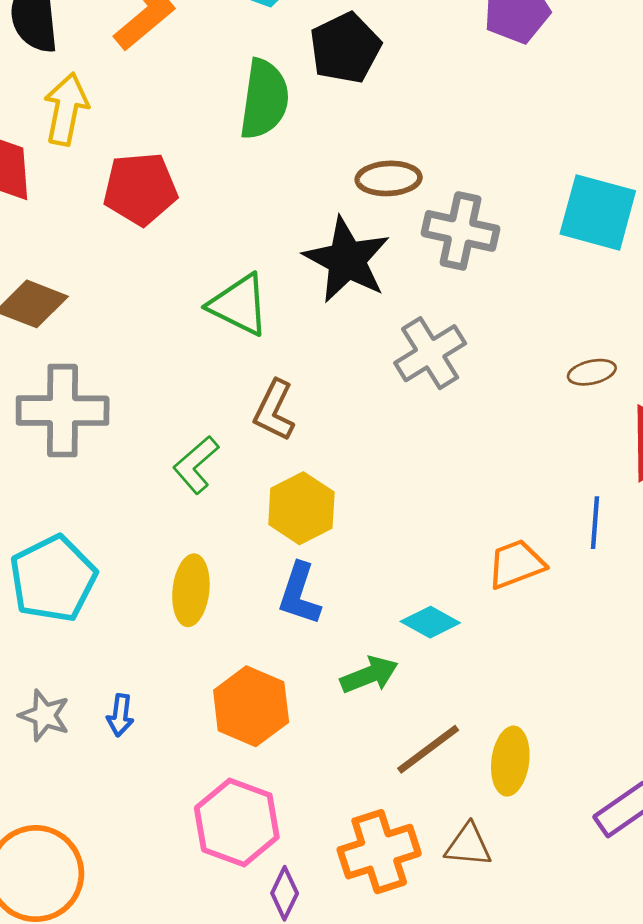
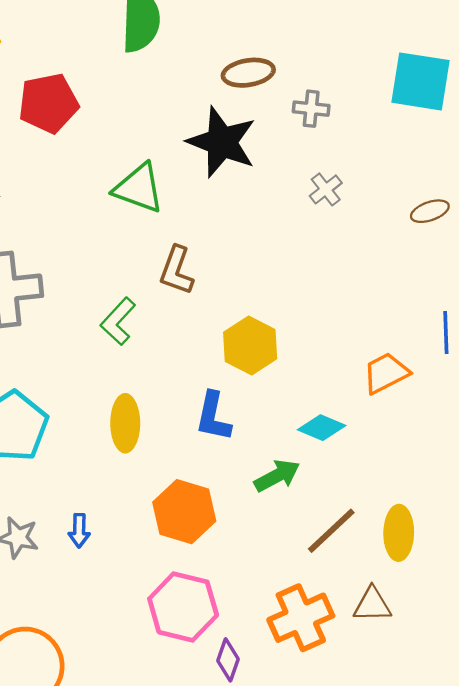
gray cross: (461, 231) -> (311, 109), size x0.6
gray cross: (430, 353) -> (326, 189), moved, size x0.6
yellow hexagon: (301, 508) -> (250, 346), moved

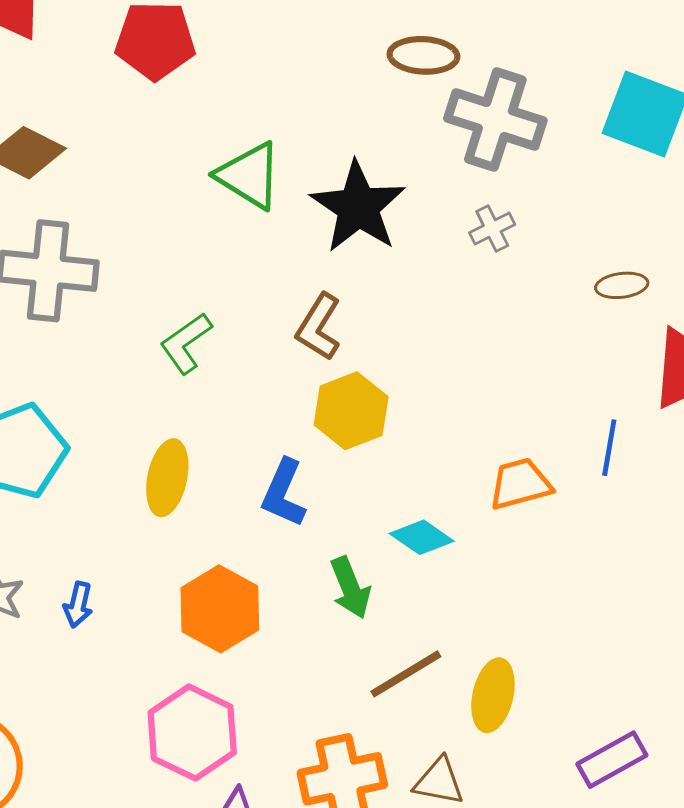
gray cross: (311, 109) -> (495, 119), size x2.0
black star: (222, 142) -> (358, 207), moved
brown L-shape: (177, 270) -> (319, 327), moved
green arrow: (277, 476) -> (350, 588), turned 84

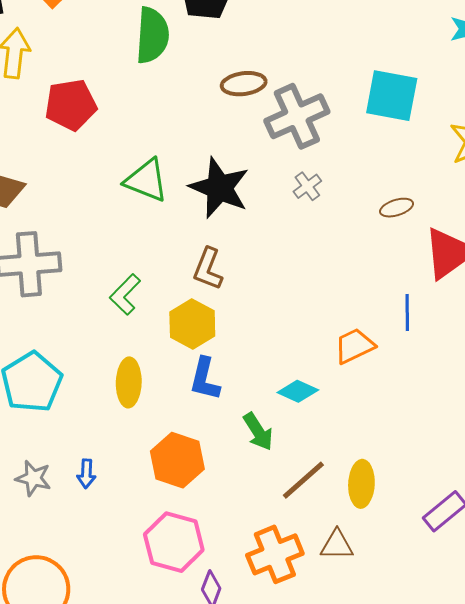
gray cross: (495, 119) -> (297, 116), turned -32
yellow hexagon: (351, 411) -> (192, 324), moved

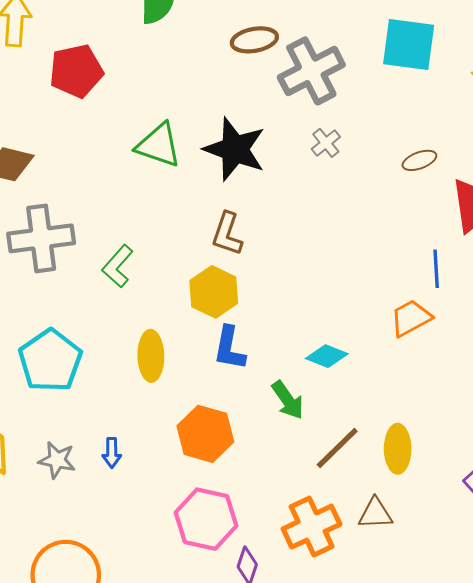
green L-shape: (125, 294) -> (118, 266), moved
orange trapezoid: (354, 346) -> (411, 318), moved

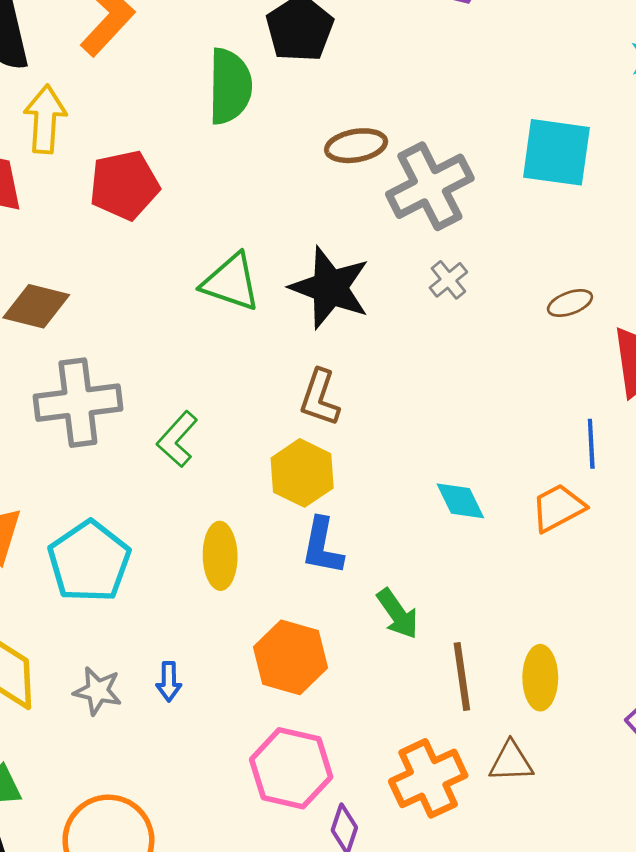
cyan diamond: (327, 356) -> (460, 501), moved, turned 42
brown line: (337, 448) -> (462, 677), turned -54

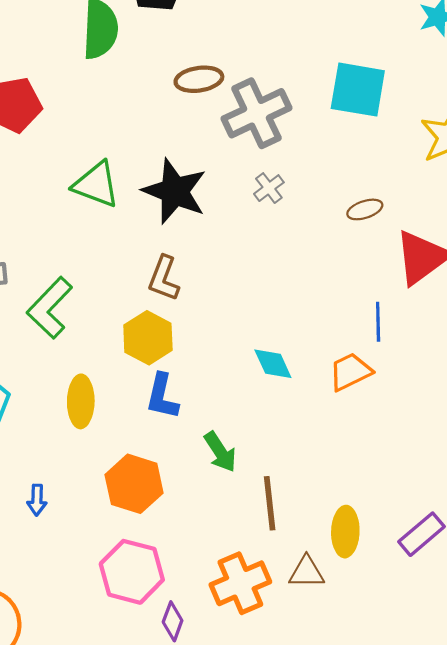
green L-shape: (177, 439) -> (50, 308), size x1.4
yellow ellipse: (540, 678) -> (345, 532), moved

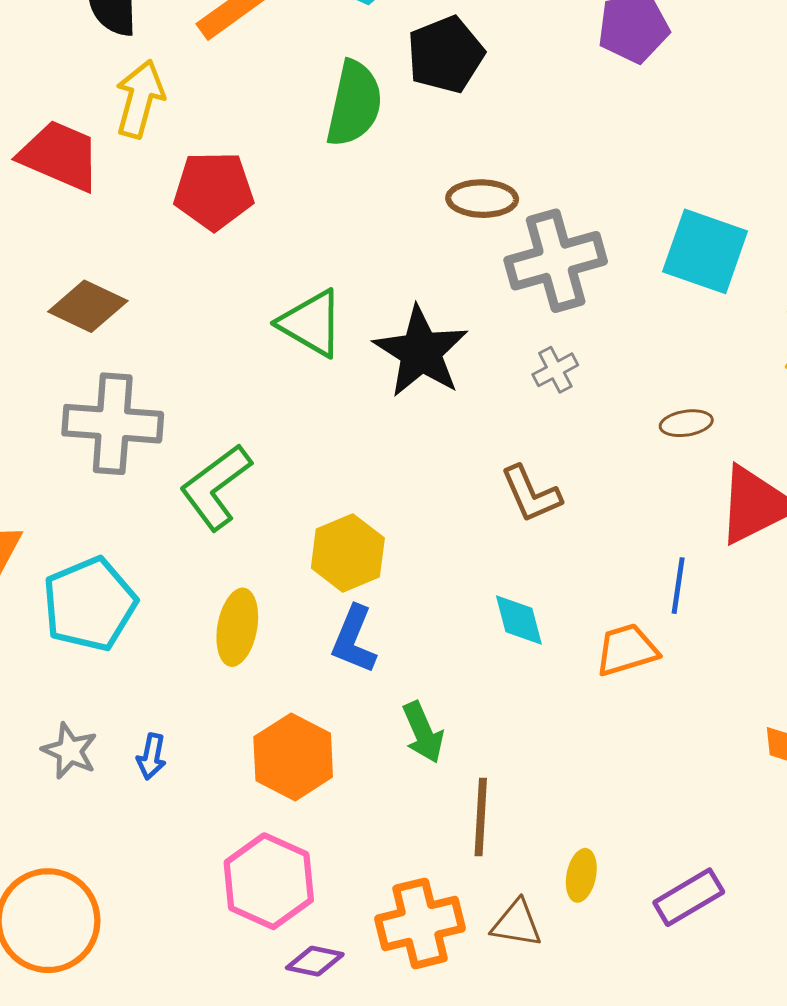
brown L-shape: (164, 278) -> (531, 494), moved, turned -54
yellow ellipse: (345, 532) -> (581, 875), size x0.7
purple diamond: (173, 621) -> (315, 961), turned 72

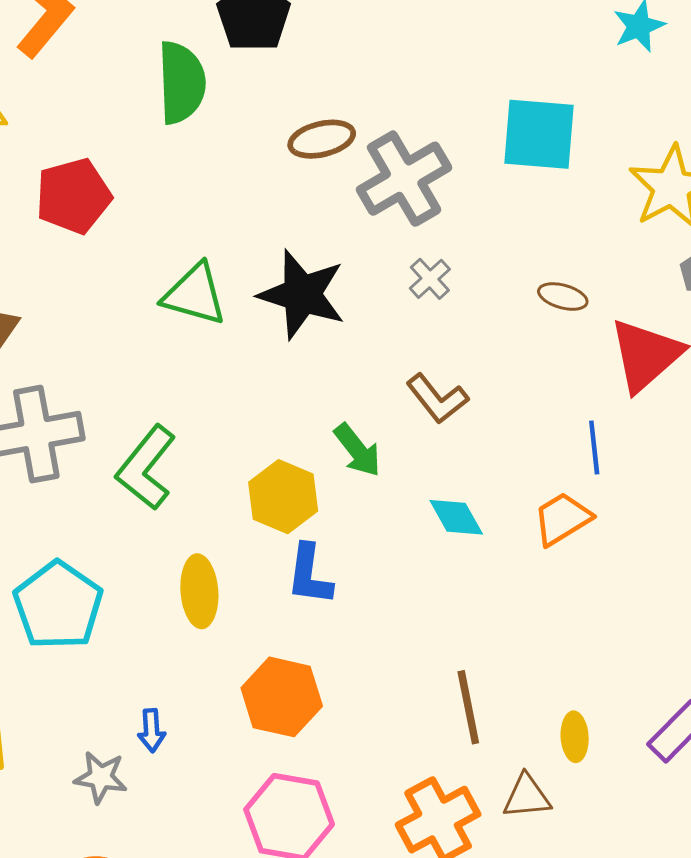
brown ellipse: (686, 423) -> (563, 297), turned 39
green arrow: (423, 732) -> (358, 450), moved
gray star: (70, 751) -> (101, 777), moved

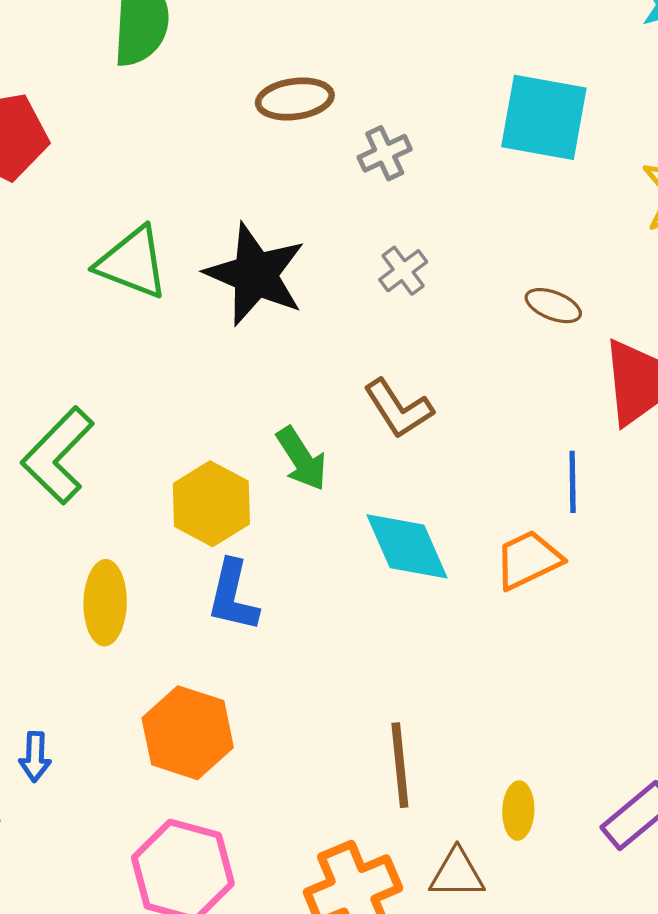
gray cross: (404, 179) -> (385, 153), size x0.5
cyan diamond: (456, 517) -> (407, 546), size x1.4

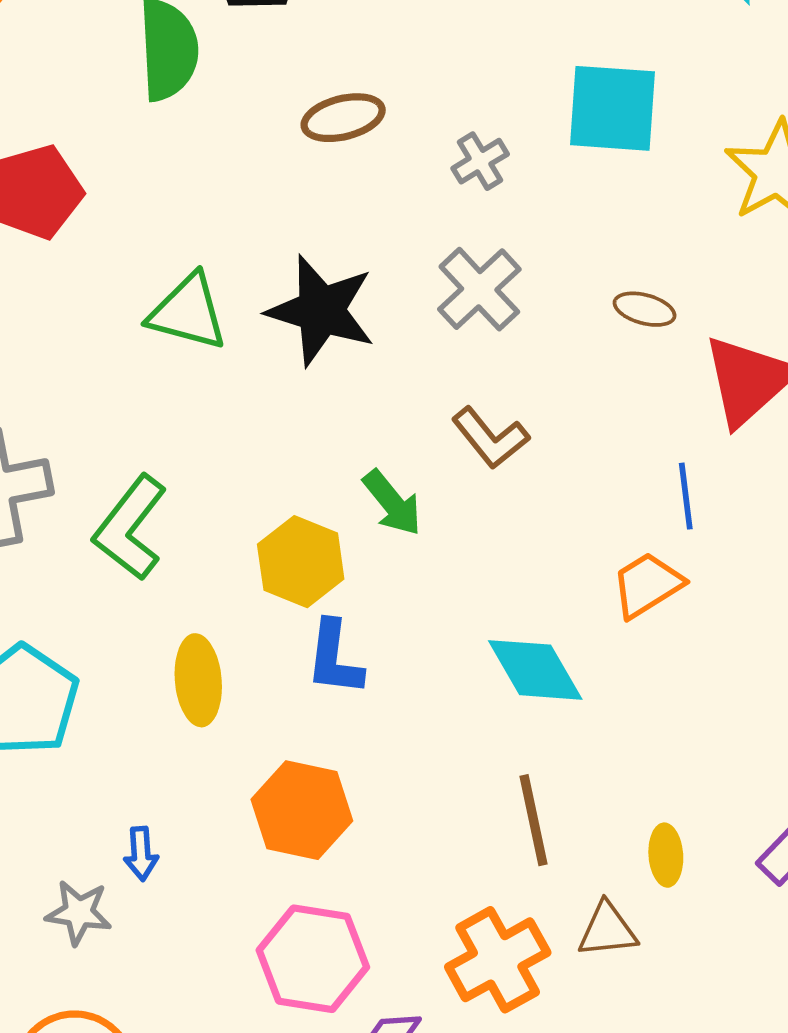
gray cross: (385, 153) -> (480, 161), moved
gray cross: (403, 271) -> (479, 289), size x1.6
cyan diamond: (407, 546) -> (535, 670), moved

